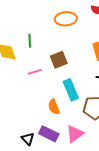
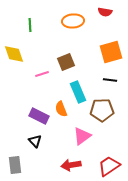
green line: (30, 41) -> (30, 25), moved
purple rectangle: (49, 134) -> (39, 116), moved

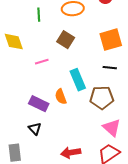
green line: (30, 25) -> (39, 15), moved
brown square: (66, 62) -> (66, 40), moved, turned -36
pink triangle: (82, 136) -> (112, 128), moved, turned -42

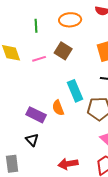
pink line: (42, 62) -> (39, 59), moved

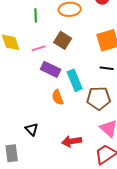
purple rectangle: (36, 115) -> (51, 69), moved
red arrow: (68, 164) -> (72, 141), moved

